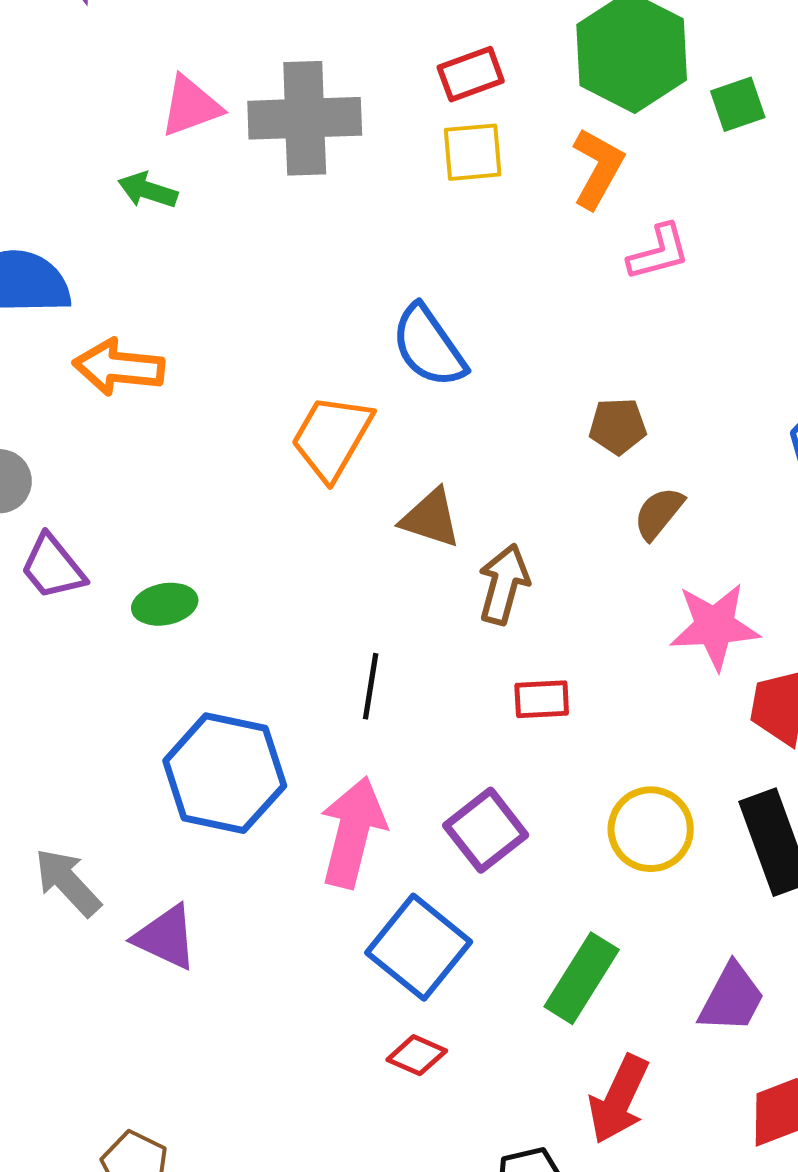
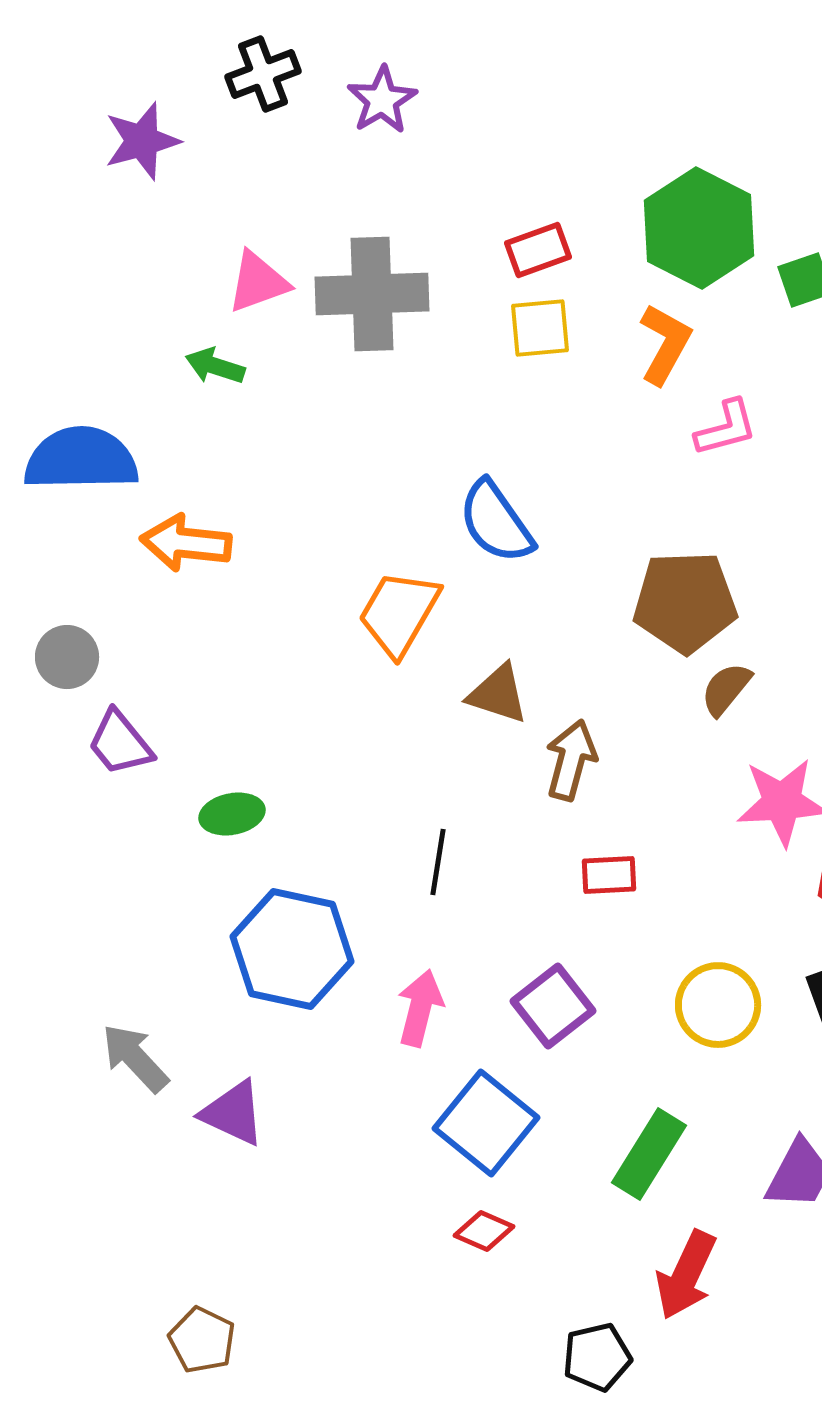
brown pentagon: (618, 426) -> (685, 602), size x1.8
green ellipse: (165, 604) -> (232, 814), moved
pink arrow: (353, 832) -> (420, 1008), size x0.7

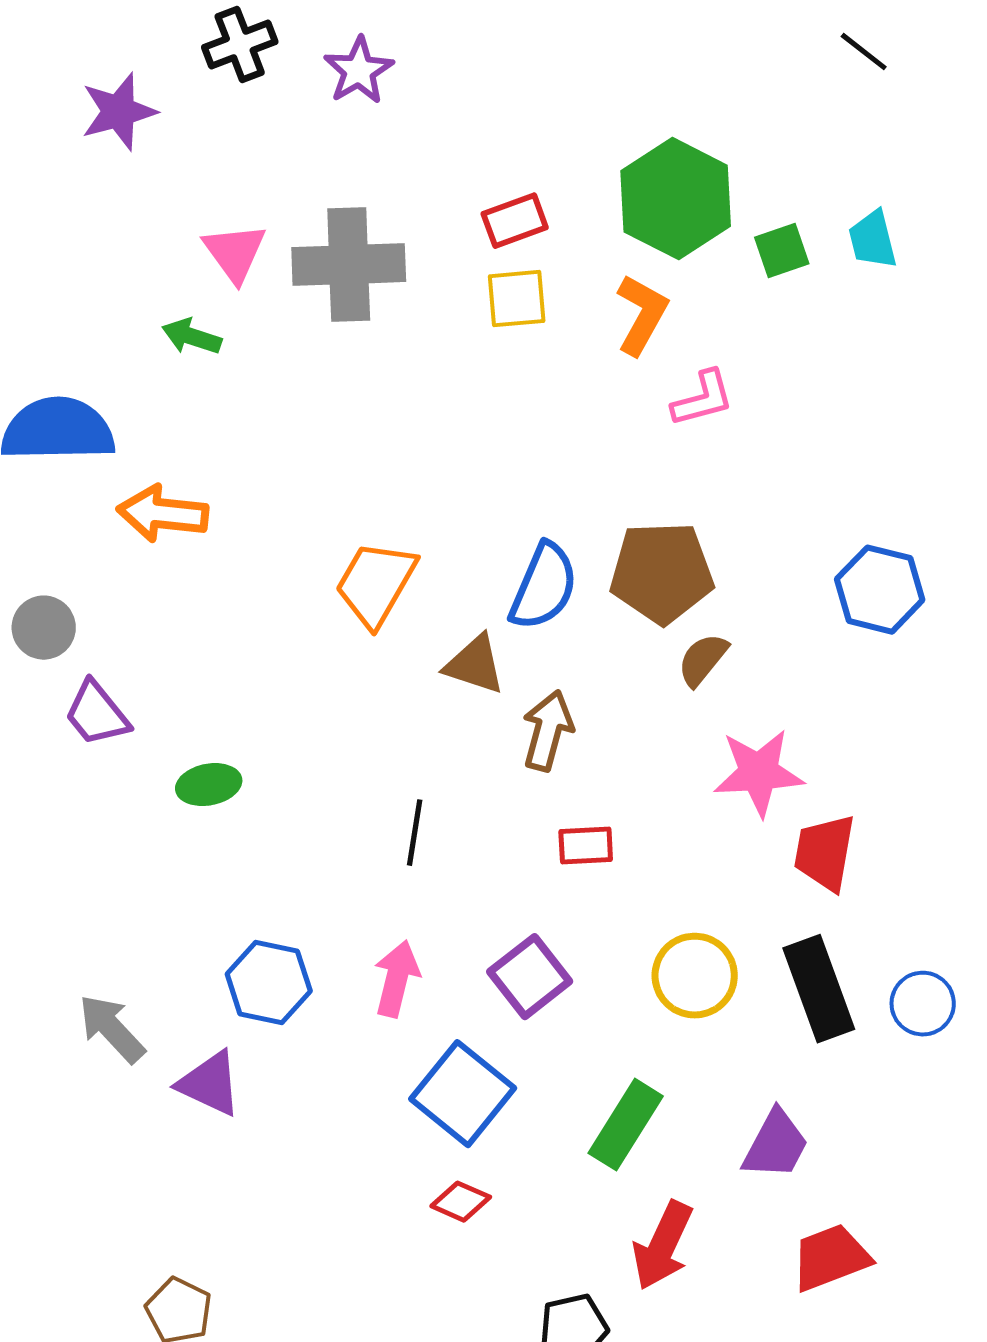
pink triangle: (258, 282) -> (235, 253), turned -46
blue semicircle: (496, 522) -> (544, 587), moved, turned -122
blue hexagon: (292, 949) -> (269, 983), moved, size x0.7

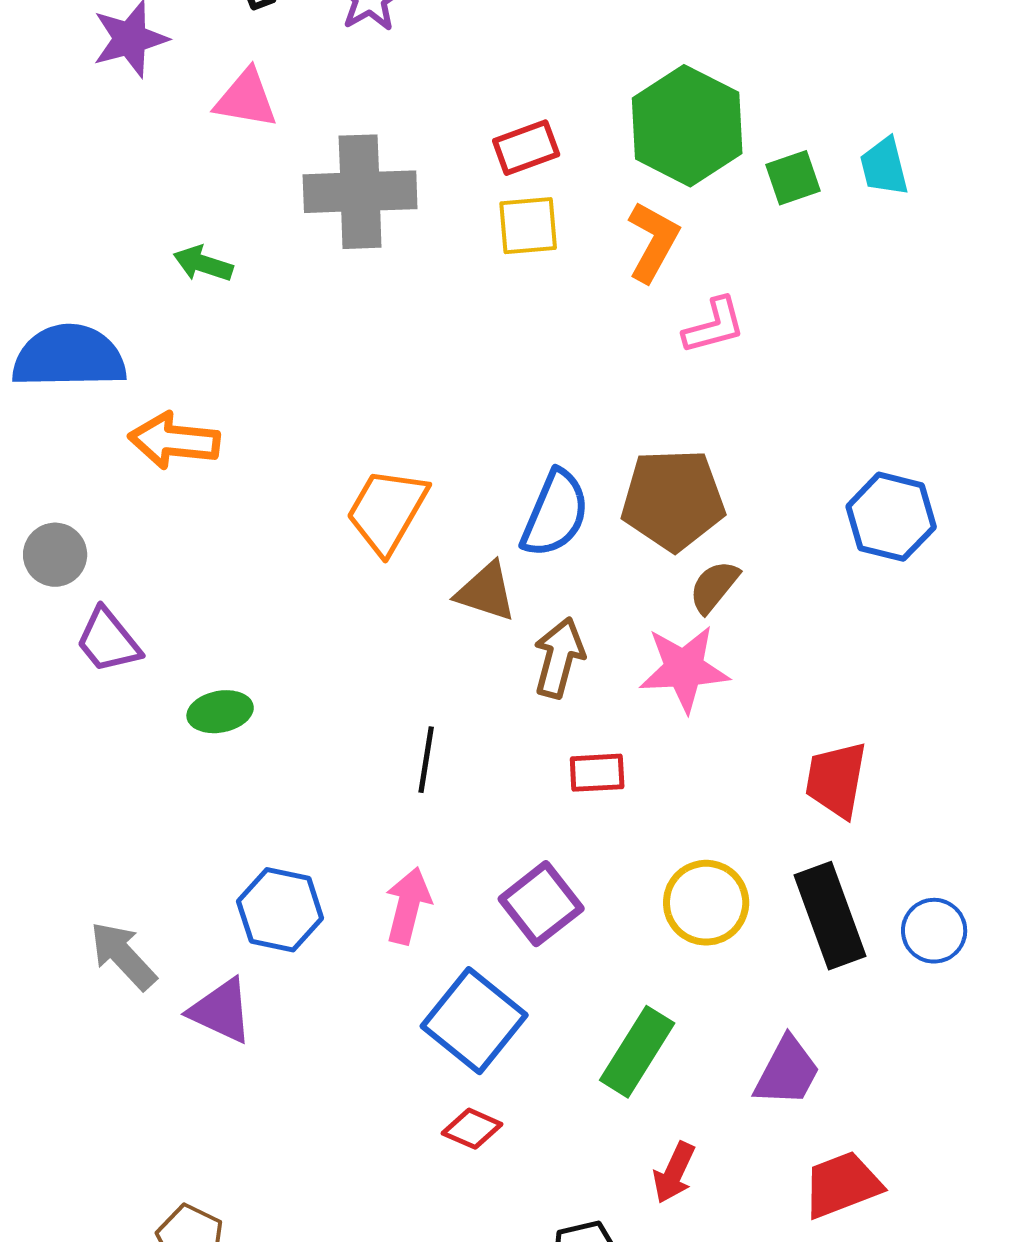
pink triangle: (235, 253) -> (246, 99), moved, turned -44
pink star: (759, 773) -> (684, 669), moved
red arrow: (663, 1246) -> (674, 1173), size x0.7

